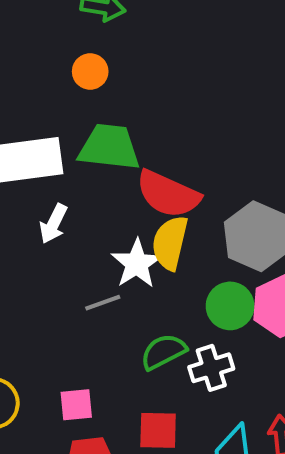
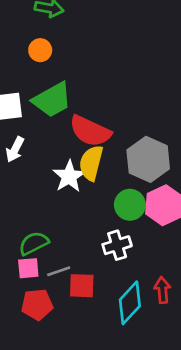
green trapezoid: (109, 147) -> (52, 100), turned 144
gray line: (103, 303) -> (59, 271), moved
green semicircle: (163, 352) -> (34, 243), moved

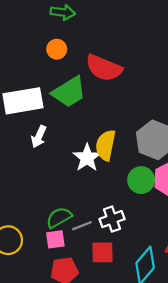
red semicircle: (90, 131) -> (104, 68), moved
white cross: (117, 245) -> (112, 219), moved
gray line: (59, 271) -> (82, 226), moved

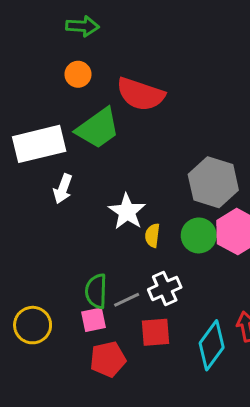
yellow semicircle: (106, 145) -> (152, 235), moved, size x0.6
green semicircle: (59, 217) -> (96, 291), turned -55

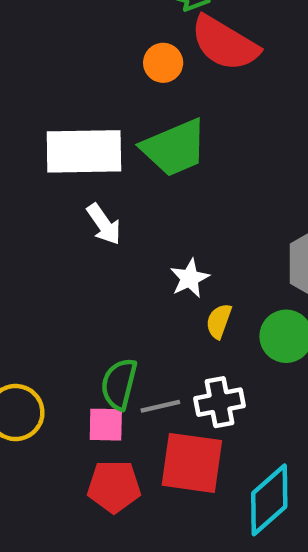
red semicircle: (141, 94) -> (225, 43), moved
white arrow: (63, 189) -> (104, 224), turned -68
white star: (127, 212) -> (190, 278), size x0.7
red square: (156, 332) -> (192, 463), size x1.4

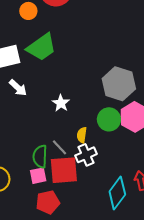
yellow semicircle: (219, 321) -> (82, 135), moved
gray line: (160, 406) -> (60, 147), moved, turned 72
red square: (192, 463) -> (64, 170), moved

